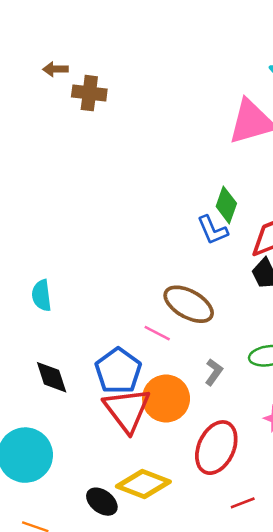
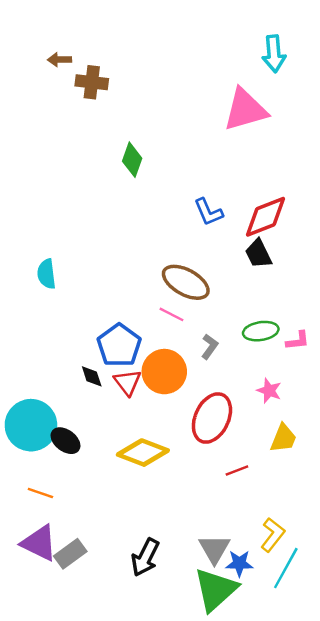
green diamond: (226, 205) -> (132, 160), moved
pink line: (157, 333) -> (171, 314), moved
black diamond: (52, 377) -> (92, 376), moved, size x0.7
red triangle: (127, 410) -> (127, 382), size x0.6
black ellipse: (102, 502) -> (65, 441), moved

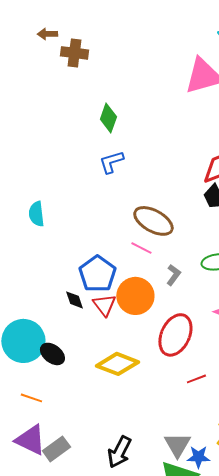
blue L-shape: (208, 212) -> (111, 162), moved, turned 96

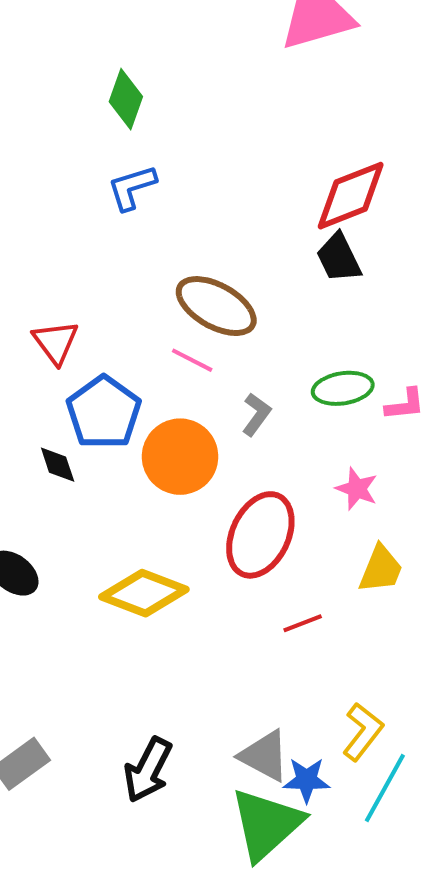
red triangle: (104, 305) -> (56, 342), moved
gray triangle: (177, 445) -> (264, 756), turned -32

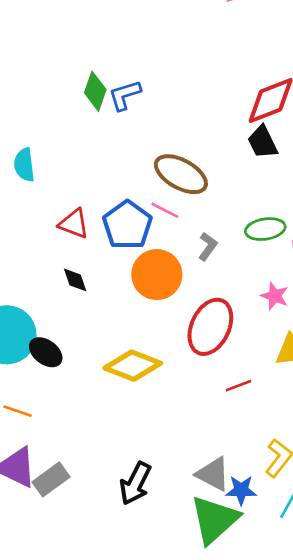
green diamond: (126, 99) -> (95, 91), moved
red triangle: (56, 342) -> (74, 224), moved, turned -32
blue pentagon: (104, 412) -> (127, 225), moved

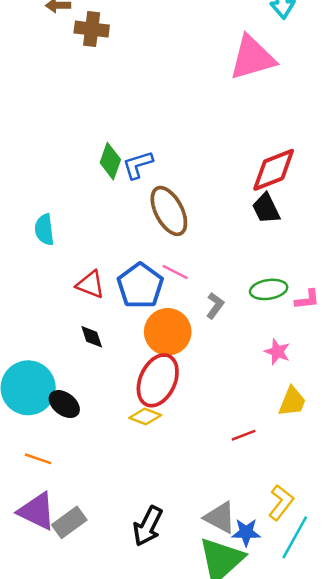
brown ellipse: (181, 174) -> (169, 211), moved, turned 33
red ellipse: (210, 327) -> (158, 380), moved
yellow diamond: (133, 366) -> (145, 416), size x0.6

